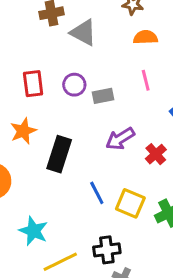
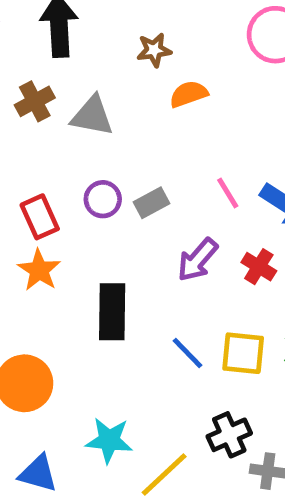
pink line: (146, 80) -> (228, 193), moved
orange star: (23, 131) -> (39, 270), moved

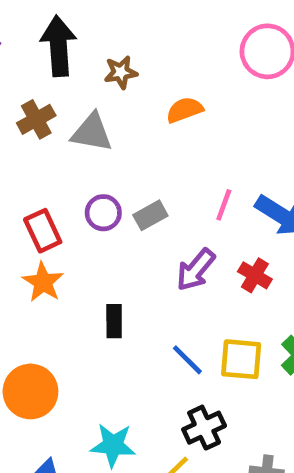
brown star: (154, 50) -> (121, 72), moved
pink line: (228, 193) -> (224, 205), turned 52
black rectangle: (112, 312) -> (114, 321), size x0.6
black cross: (229, 435) -> (204, 428), moved

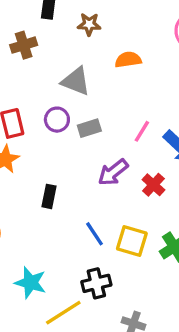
gray triangle: (92, 132) -> (76, 81), moved

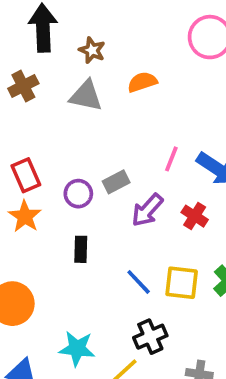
brown star: (89, 24) -> (92, 50), turned 30
gray triangle: (76, 81) -> (86, 96), moved
purple circle: (57, 120) -> (78, 194), moved
gray rectangle: (89, 128) -> (116, 182), moved

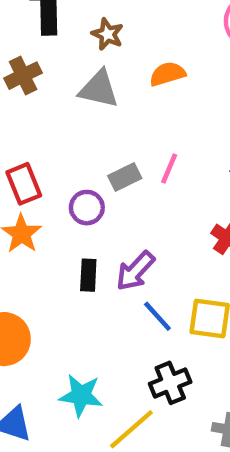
pink line: (171, 159) -> (169, 169), moved
gray rectangle: (116, 182) -> (125, 177), moved
purple arrow: (147, 210) -> (135, 271), moved

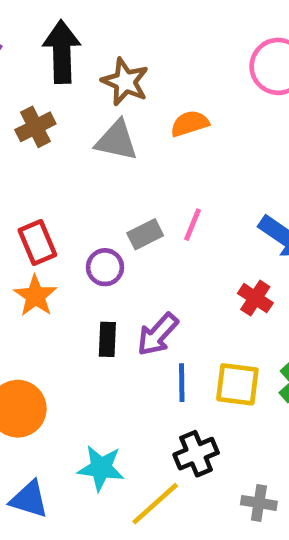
brown star: (107, 34) -> (125, 82), size x1.4
blue line: (157, 316) -> (182, 383), turned 42

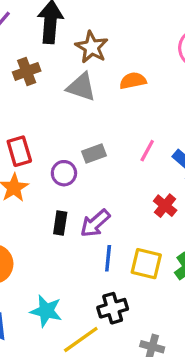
pink line: (192, 225) -> (147, 151), moved

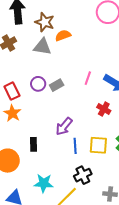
orange semicircle: (133, 81) -> (63, 35), moved
purple circle: (64, 173) -> (38, 84), moved
black rectangle: (60, 223) -> (33, 144), moved

